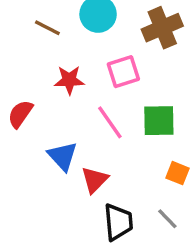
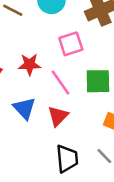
red star: (69, 80) -> (30, 64), moved
red triangle: (95, 180) -> (58, 116), moved

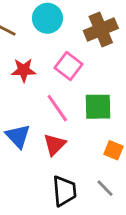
pink square: (71, 44) -> (69, 66), turned -35
red star: (30, 64) -> (24, 70), moved

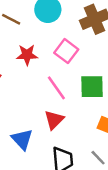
blue triangle: (18, 136) -> (22, 139), moved

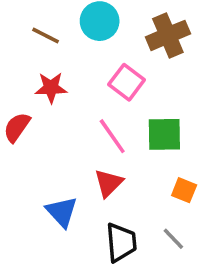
red star: (27, 55) -> (51, 88), moved

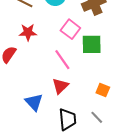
green square: (164, 134) -> (92, 44), moved

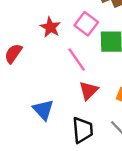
red star: (28, 32) -> (50, 27), moved, turned 30
red triangle: (60, 86) -> (89, 91), moved

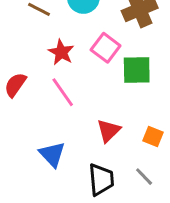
pink line: (77, 60) -> (63, 92), moved

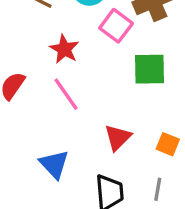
pink square: (106, 48) -> (116, 26), moved
gray line: (144, 177) -> (158, 189), turned 54

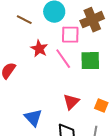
pink square: (116, 26) -> (70, 35), turned -36
pink line: (66, 94) -> (63, 59), moved

